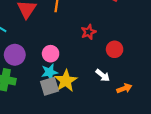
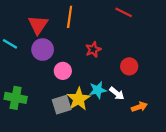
red star: (89, 32) -> (93, 50), moved
purple circle: (15, 55) -> (43, 50), moved
cyan star: (49, 72) -> (98, 90), moved

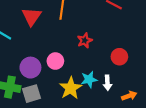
purple circle: (43, 50) -> (30, 68), moved
white arrow: (117, 93) -> (107, 83), turned 48
gray square: (62, 105) -> (32, 94), moved

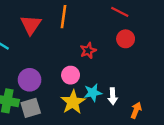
red circle: (119, 57) -> (126, 39), moved
pink circle: (55, 61) -> (71, 75), moved
orange arrow: (129, 96) -> (136, 110), turned -48

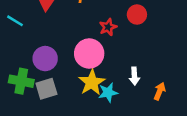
red circle: (126, 39) -> (137, 15), moved
pink circle: (71, 75) -> (89, 53), size x1.5
cyan star: (93, 93) -> (108, 92), moved

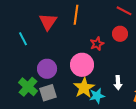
cyan line: (15, 21) -> (23, 39), turned 32
green cross: (21, 81) -> (28, 87), turned 30

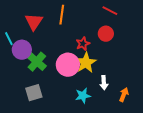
purple circle: (47, 69) -> (22, 50), moved
green cross: (28, 87) -> (37, 62), moved
yellow star: (84, 88) -> (86, 63), moved

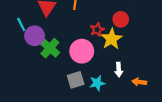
yellow star: (86, 63) -> (111, 39), moved
gray square: (34, 93) -> (76, 80), moved
orange arrow: (124, 95) -> (139, 82), turned -104

